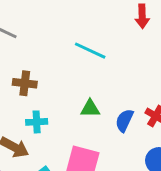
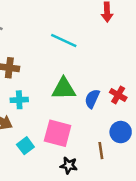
green triangle: (90, 109) -> (64, 89), size x1.5

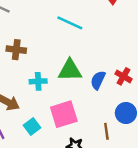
cyan cross: (19, 100) -> (38, 81), moved
pink square: (58, 133) -> (64, 114), turned -32

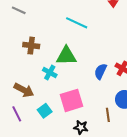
green triangle: (70, 70) -> (66, 56), moved
cyan cross: (38, 81) -> (50, 72), turned 32

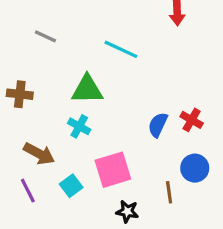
gray line: (19, 10) -> (45, 36), moved
brown cross: (31, 46) -> (20, 94), moved
green triangle: (66, 56) -> (87, 89), moved

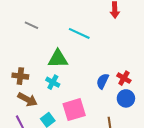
brown cross: (20, 94) -> (20, 76), moved
blue circle: (195, 168) -> (126, 98), moved

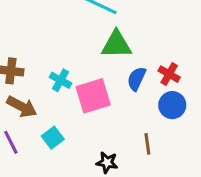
green triangle: (58, 59) -> (116, 45), moved
pink square: (74, 110) -> (93, 96), moved

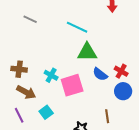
blue semicircle: (137, 79) -> (100, 74), turned -77

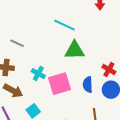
gray line: (30, 19) -> (17, 43), moved
blue semicircle: (100, 74) -> (88, 85), moved, turned 49

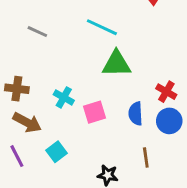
gray line: (17, 43) -> (37, 32), moved
pink square: (59, 84) -> (95, 112), size x0.7

